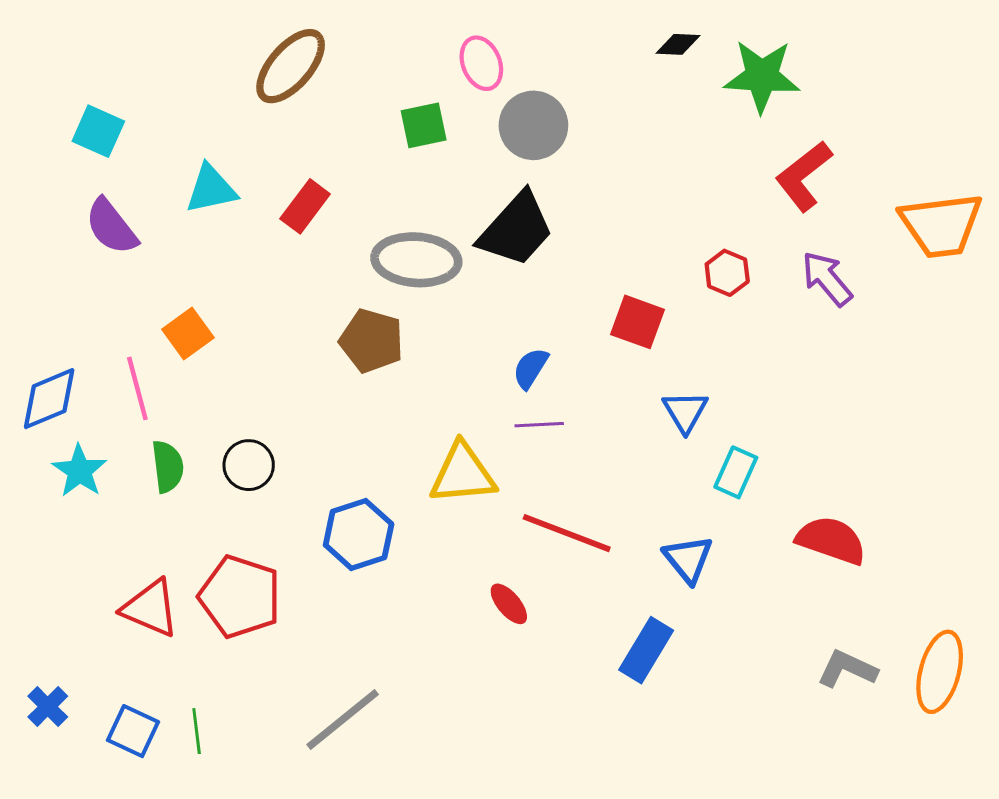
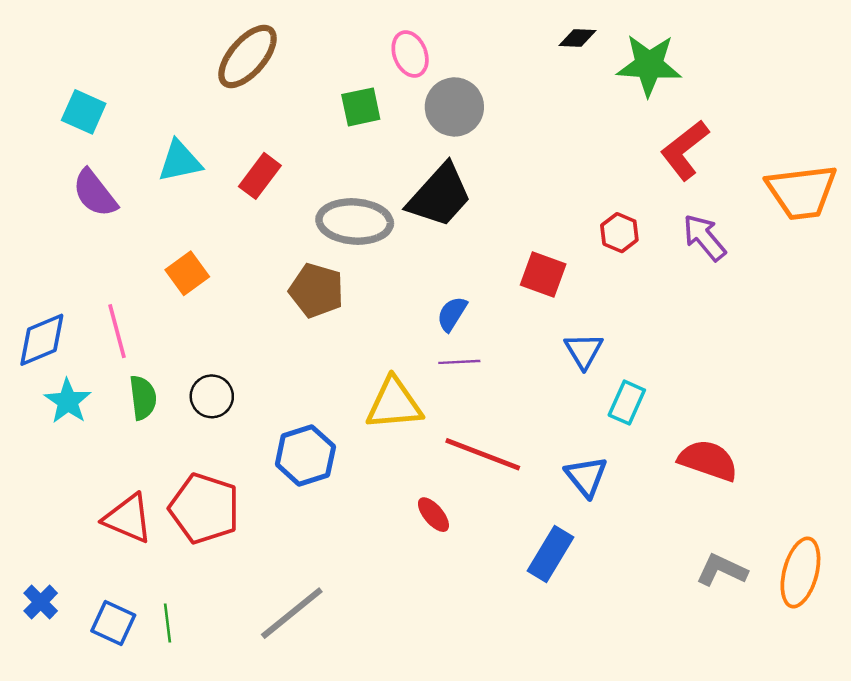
orange square: (188, 334) -> (187, 273), moved

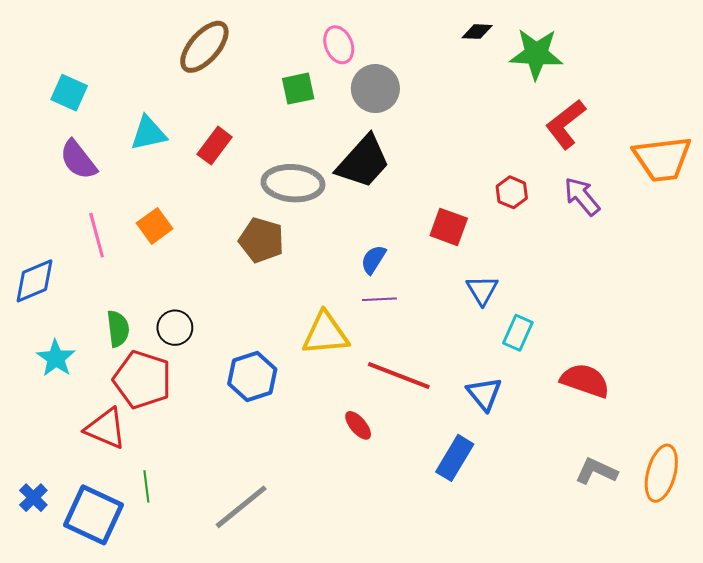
pink line: (117, 331) -> (97, 235), moved
cyan star: (68, 401) -> (56, 358), moved
red pentagon: (204, 508) -> (142, 380), moved
blue square: (113, 623) -> (94, 515), size x1.6
green line: (167, 623) -> (146, 486), moved

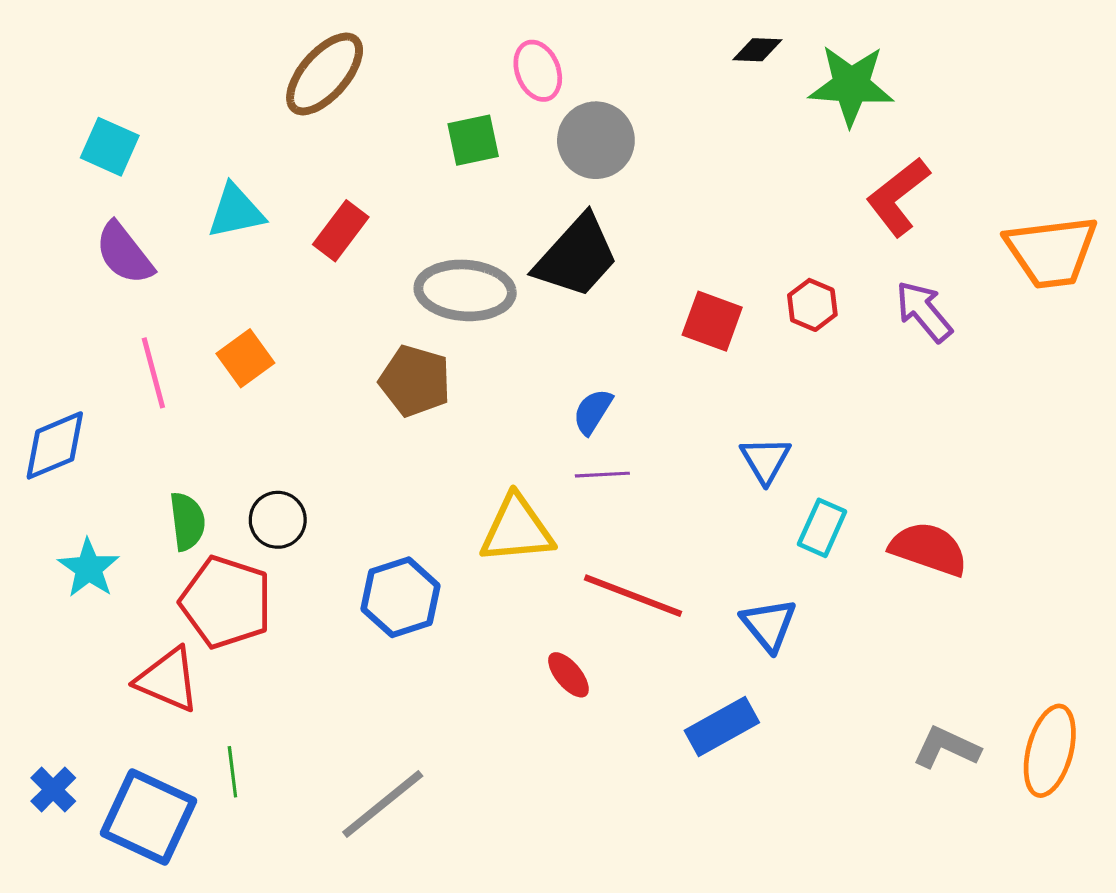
red square: (449, 227) -> (712, 321), moved
red semicircle: (585, 381) -> (929, 549), moved
blue rectangle: (455, 458) -> (722, 727), turned 30

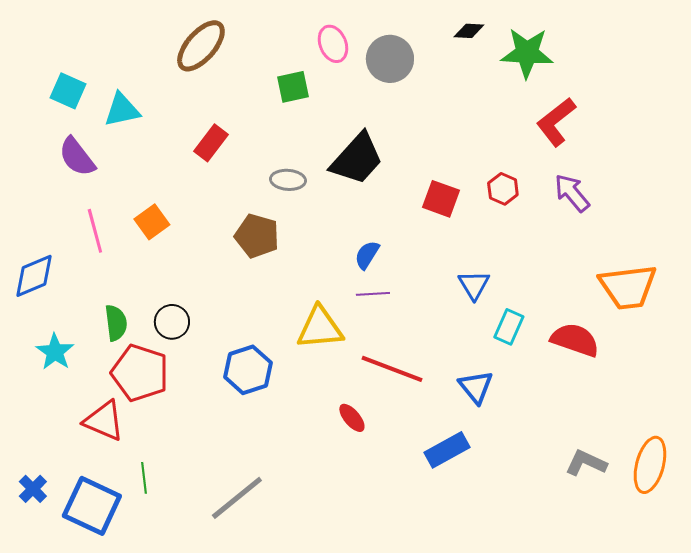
gray circle: (596, 140) -> (390, 59), moved
cyan triangle: (236, 211) -> (122, 110), moved
orange trapezoid: (1051, 252) -> (628, 287), moved
gray ellipse: (465, 290) -> (288, 180), size x0.6

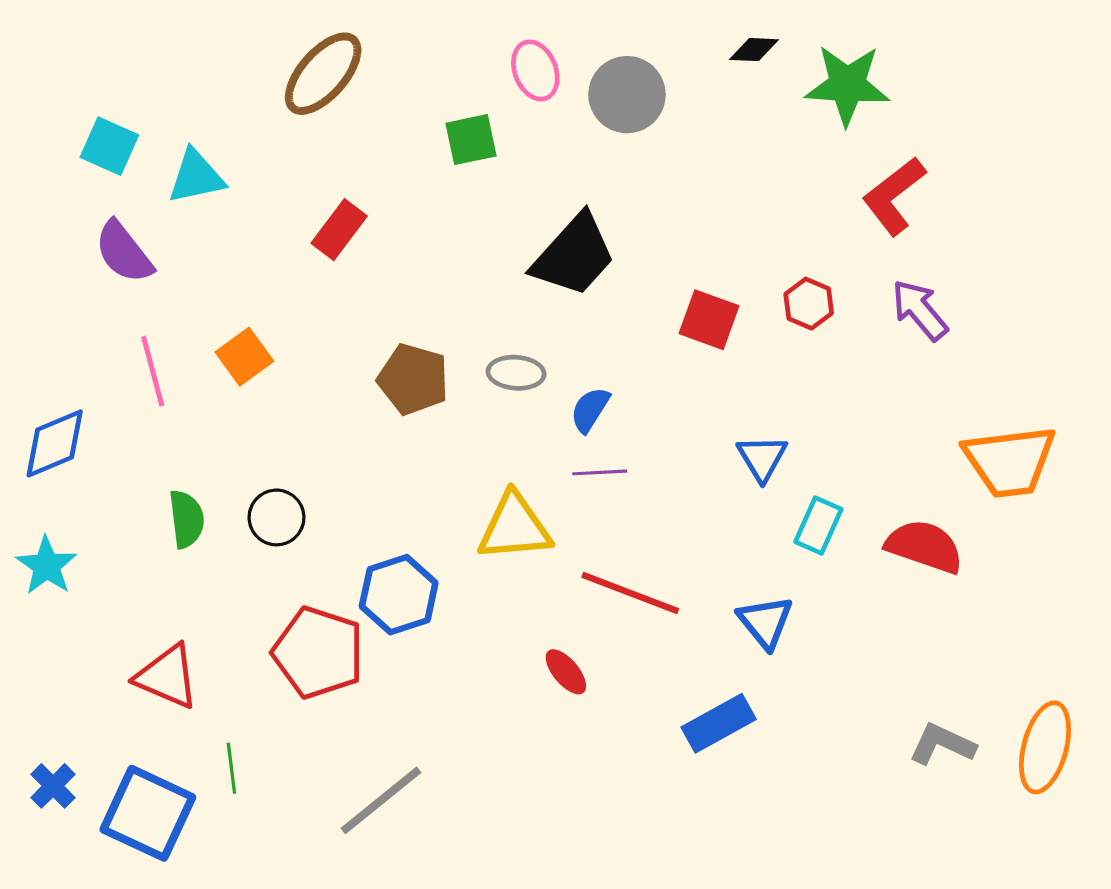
gray ellipse: (288, 180) -> (516, 373), moved
cyan star: (55, 352) -> (47, 566), moved
red pentagon: (140, 373) -> (318, 653), moved

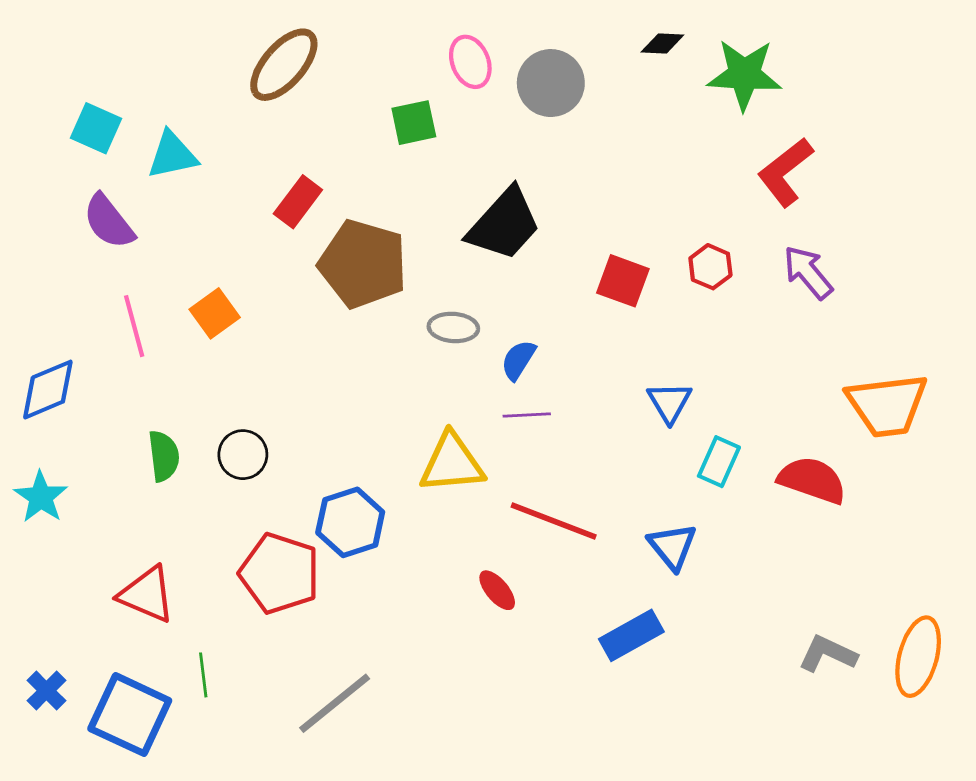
brown pentagon: (413, 379) -> (363, 264), moved, size x1.4

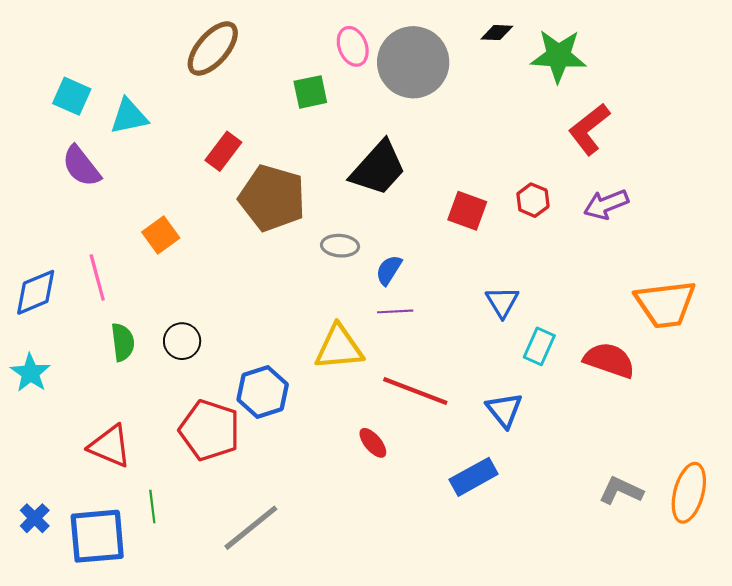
gray circle: (551, 83) -> (413, 62), size x1.4
purple arrow: (808, 272) -> (606, 204), turned -72
pink line: (134, 326) -> (97, 277), moved
blue square: (130, 715) -> (97, 536), turned -30

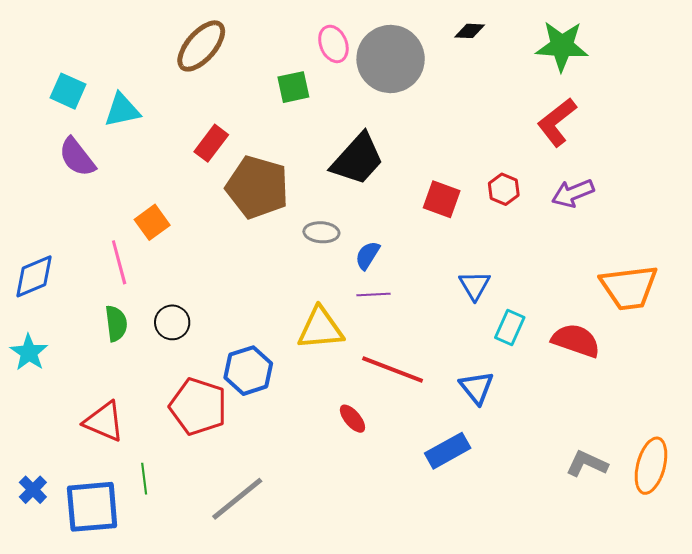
green star: (558, 56) -> (562, 46), moved
pink line: (97, 277) -> (119, 262), moved

